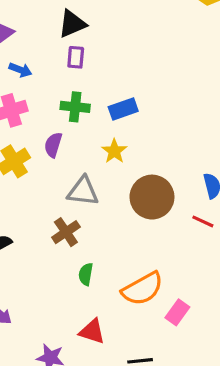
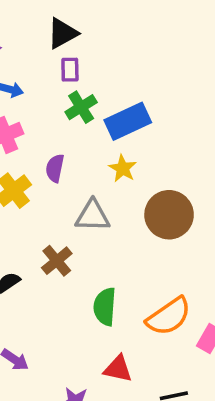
green cross: (75, 107) -> (81, 107), moved, turned -32
blue rectangle: (123, 109) -> (128, 121), size x1.4
brown cross: (66, 232) -> (57, 261), moved
green semicircle: (86, 274) -> (105, 307), size x1.5

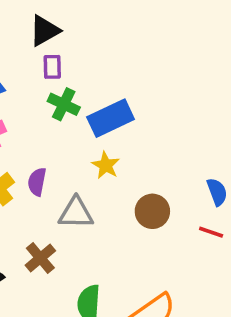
green cross: (81, 107) -> (64, 104), turned -32
purple semicircle: (55, 168) -> (37, 182), moved
brown circle: (169, 215) -> (152, 211), size x0.7

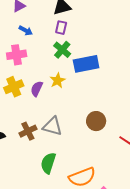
yellow star: (106, 165) -> (57, 80), moved
gray triangle: (76, 213) -> (52, 126), moved

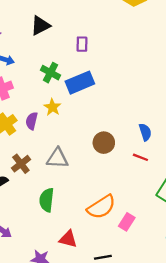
purple rectangle: (61, 28) -> (82, 44), moved
brown cross: (28, 131) -> (21, 164), moved
green semicircle: (48, 163) -> (47, 200), moved

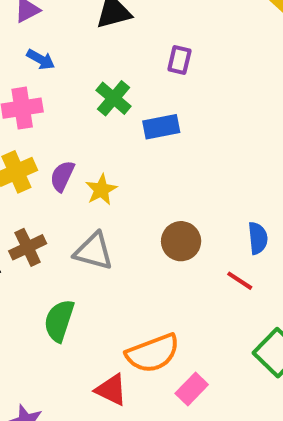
blue rectangle: (80, 83) -> (161, 127), size x0.7
yellow star: (52, 107) -> (101, 190), moved
red triangle: (68, 239) -> (111, 390), moved

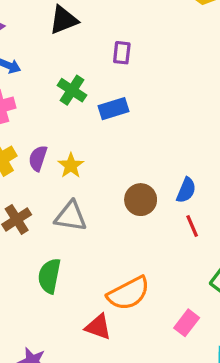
blue semicircle: (258, 238) -> (186, 190), moved, turned 35
red line: (240, 281) -> (192, 226), turned 40
pink rectangle: (192, 389) -> (187, 323), moved

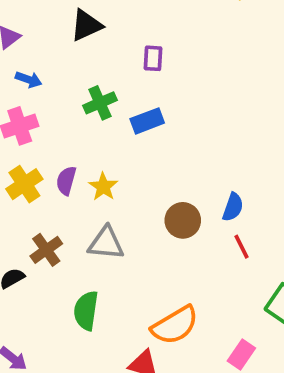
green cross: (72, 90) -> (100, 103), turned 36

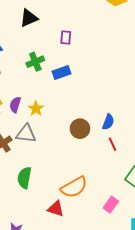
gray triangle: (106, 243) -> (26, 134), moved

